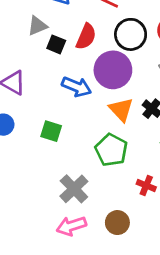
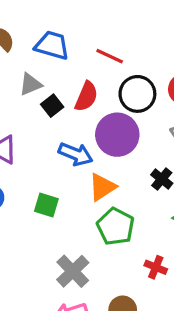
black square: (56, 44) -> (52, 106), turned 30
orange triangle: (121, 110) -> (102, 187), moved, turned 40

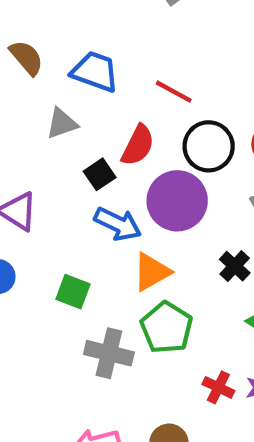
black square: (52, 106) -> (100, 174), moved
gray cross: (73, 271) -> (109, 353), moved, turned -36

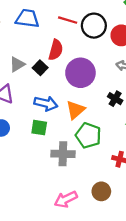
gray triangle: (62, 123) -> (17, 64), moved
black circle: (209, 146) -> (94, 26), moved
blue arrow: (118, 224) -> (46, 103), moved

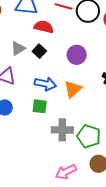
red semicircle: (56, 50) -> (44, 27), moved, turned -90
purple circle: (80, 73) -> (77, 55), size x0.7
green pentagon: (88, 135) -> (89, 136), moved

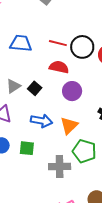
red semicircle: (44, 27) -> (59, 67), moved
green square: (40, 106) -> (27, 148), moved
green pentagon: (89, 136) -> (84, 151), moved

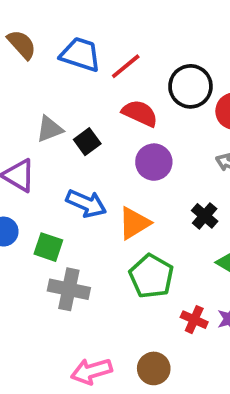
red line: (58, 43) -> (126, 66), moved, turned -66
gray cross: (60, 166) -> (69, 289), moved

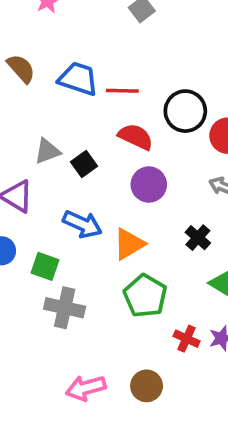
red line: (126, 66) -> (122, 91), turned 40

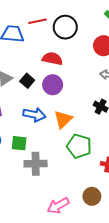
red line: (122, 91) -> (38, 21), moved
black circle: (185, 111) -> (65, 27), moved
purple circle: (149, 185) -> (53, 85), moved

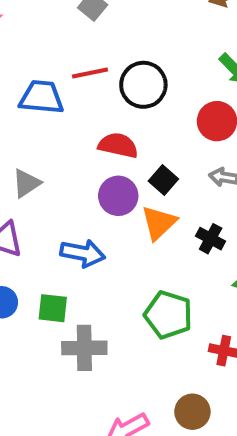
black square: (27, 81) -> (163, 180), moved
orange triangle: (63, 119) -> (159, 223), moved

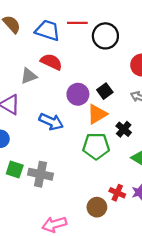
red semicircle: (118, 145) -> (51, 62), moved
green square: (53, 308) -> (15, 169), moved
green pentagon: (168, 315) -> (96, 146), moved, turned -30
brown circle: (192, 412) -> (97, 207), moved

